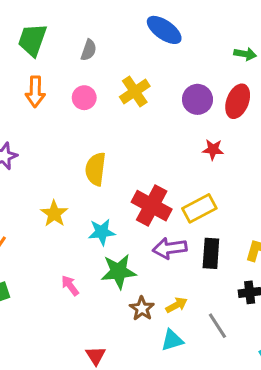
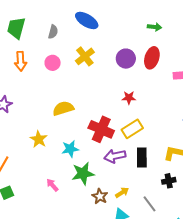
blue ellipse: (164, 30) -> (87, 20), moved
red star: (213, 149) -> (129, 98), moved
yellow semicircle: (96, 169) -> (63, 108), turned 70

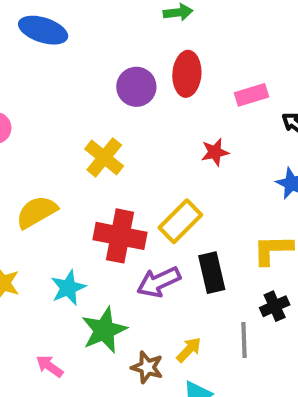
yellow cross: (85, 56) -> (104, 157), moved
red star: (129, 98) -> (215, 152), moved
gray line: (149, 204) -> (244, 340), moved, turned 48

